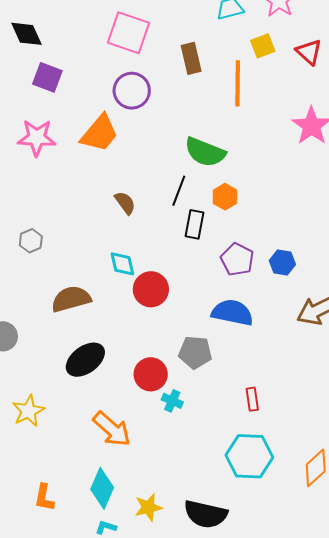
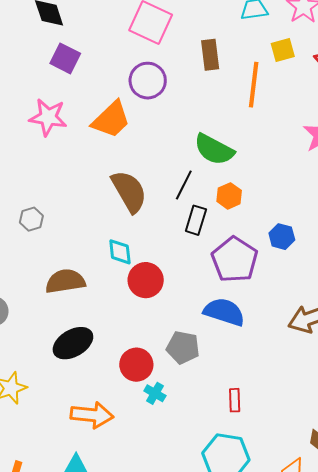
brown semicircle: (125, 203) -> (129, 191), size x1.8
purple pentagon: (237, 259) -> (235, 260), size x1.4
blue hexagon: (282, 263) -> (282, 237), moved
orange arrow: (112, 429) -> (92, 415), turned -42

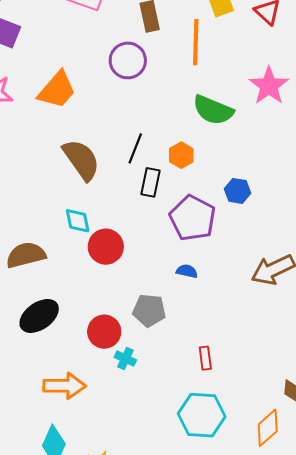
purple circle: (148, 81) -> (128, 60), moved
green semicircle: (214, 149) -> (213, 110), moved
blue semicircle: (224, 312) -> (187, 271), size x0.5

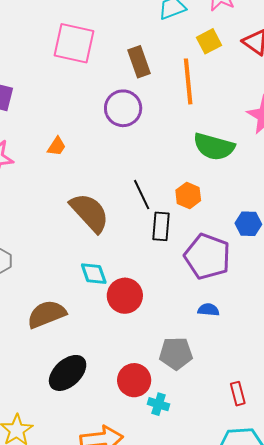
orange trapezoid: (57, 90) -> (57, 146), size x0.5
black line: (135, 148) -> (142, 195), turned -40

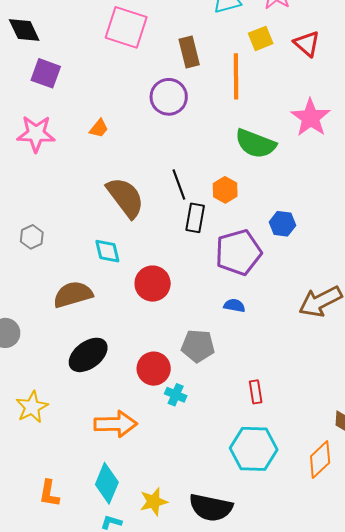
purple pentagon: (207, 256) -> (238, 252), turned 30
cyan diamond: (94, 274) -> (107, 251), moved

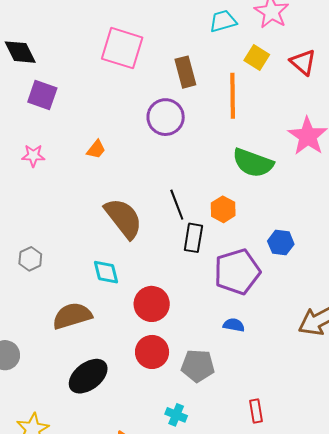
yellow square: (261, 38) -> (257, 58), turned -35
pink star: (36, 134) -> (33, 156), size x0.6
red circle: (154, 369) -> (152, 352), moved

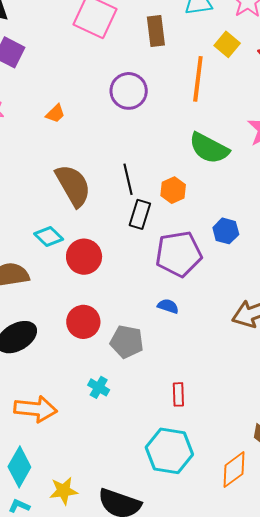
brown rectangle: (185, 72) -> (156, 31), moved
cyan diamond: (106, 272) -> (49, 236), turned -40
red circle: (152, 304) -> (84, 257), moved

